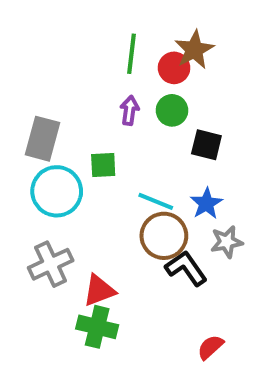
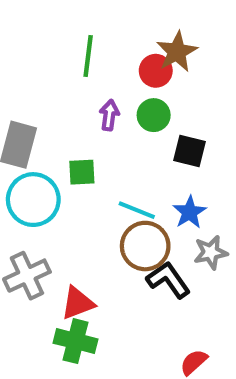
green line: (132, 54) -> (88, 56), moved

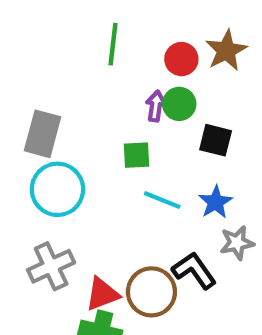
brown star: (177, 52) -> (226, 51), moved
purple arrow: (109, 115) -> (156, 106), moved
green square: (82, 172) -> (137, 155), moved
brown circle: (145, 246) -> (151, 292), moved

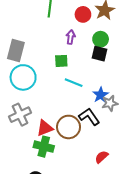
green circle: (179, 104) -> (101, 39), moved
blue star: (216, 202) -> (101, 95), moved

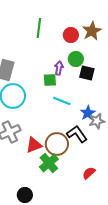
purple arrow: (71, 37) -> (59, 68), moved
green circle: (101, 39) -> (76, 59), moved
green cross: (44, 147) -> (49, 163), moved, turned 36

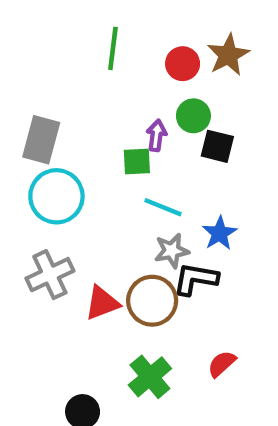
gray star: (97, 121) -> (172, 251), moved
black L-shape: (77, 134) -> (196, 279), turned -45
green cross: (49, 163) -> (150, 377), moved

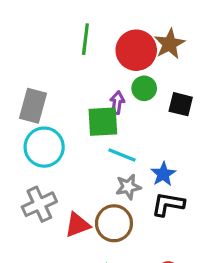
red circle: (183, 64) -> (136, 50), size x1.6
black square: (217, 146) -> (181, 104), moved
green square: (137, 162) -> (103, 122), size x1.5
black L-shape: (196, 279) -> (168, 204), moved

